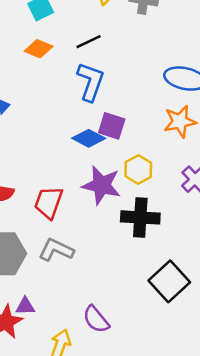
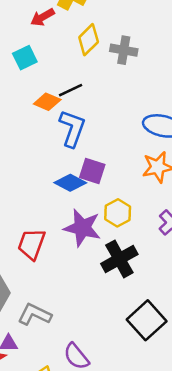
orange diamond: (39, 49) -> (47, 102), moved
black cross: (140, 217) -> (119, 259), turned -33
gray L-shape: (56, 250) -> (35, 314), moved

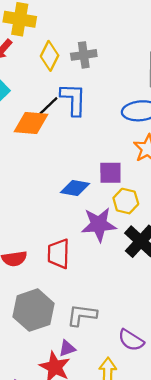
orange diamond: (47, 102) -> (31, 123), size x1.4
blue L-shape: (72, 128) -> (73, 99), moved
purple square: (92, 171) -> (110, 173), moved

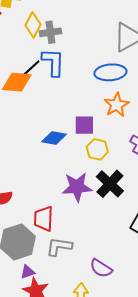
gray cross: (84, 55) -> (50, 32), moved
purple star: (99, 224) -> (77, 187), moved
red trapezoid: (59, 254) -> (43, 219), moved
purple triangle: (67, 348) -> (28, 272), moved

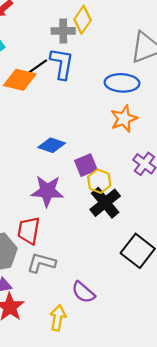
yellow diamond: (33, 25) -> (83, 20), moved
purple square: (84, 125) -> (86, 165), moved, turned -30
yellow hexagon: (97, 149) -> (99, 181), moved
purple star: (77, 187) -> (47, 191), moved

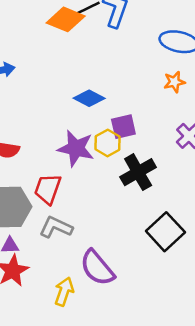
orange star: (124, 119) -> (174, 82), size x0.7
yellow hexagon: (99, 181) -> (108, 143), moved
purple semicircle: (83, 292) -> (97, 268), size x1.4

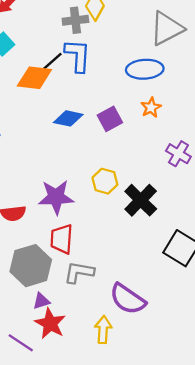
blue diamond: (89, 98) -> (68, 118), moved
purple square: (123, 127) -> (110, 119), moved
purple star: (76, 148) -> (56, 197), moved

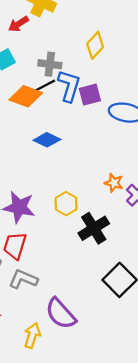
gray cross: (75, 20) -> (50, 64), moved
orange star: (151, 108) -> (114, 183), moved, turned 30
purple square: (110, 119) -> (90, 95), moved

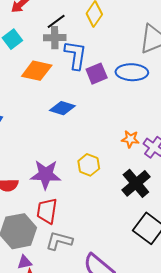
black line: (45, 85) -> (56, 21), moved
purple square: (90, 95) -> (97, 74), moved
black cross: (94, 228) -> (136, 183), moved

